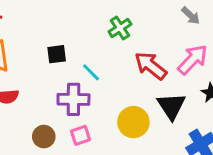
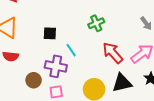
black triangle: (171, 106) -> (122, 83), turned 40
brown circle: (44, 137) -> (34, 80), moved

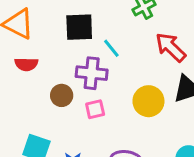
black square: (50, 33) -> (79, 27), size x1.5

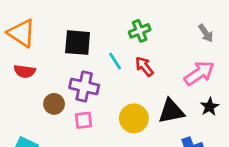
red arrow: (171, 47) -> (144, 67), moved, size x0.7
cyan line: (111, 48) -> (115, 61), moved

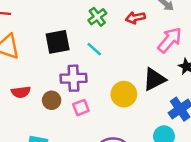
green cross: (140, 31) -> (97, 17), moved
red arrow: (144, 67) -> (135, 18), moved, turned -48
red semicircle: (25, 71) -> (21, 92), moved

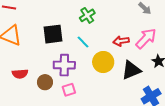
red arrow: (135, 18) -> (121, 41), moved
yellow circle: (124, 94) -> (103, 62), moved

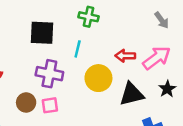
green cross: (87, 15) -> (89, 17), turned 35
cyan line: (83, 42) -> (78, 49), turned 48
brown circle: (45, 82) -> (26, 102), moved

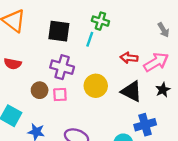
cyan line: (78, 49) -> (90, 39), moved
yellow circle: (98, 78) -> (96, 86), moved
black triangle: (132, 94) -> (131, 91), turned 35

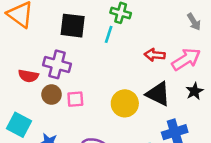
red semicircle: (13, 64) -> (28, 76), moved
purple cross: (62, 67) -> (57, 64), moved
yellow circle: (96, 86) -> (125, 103), moved

